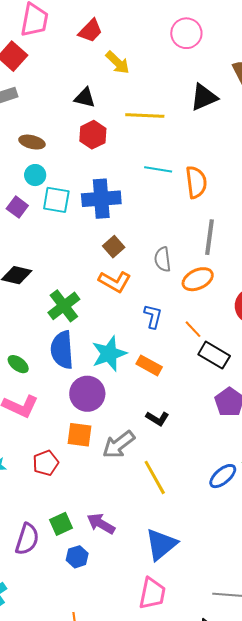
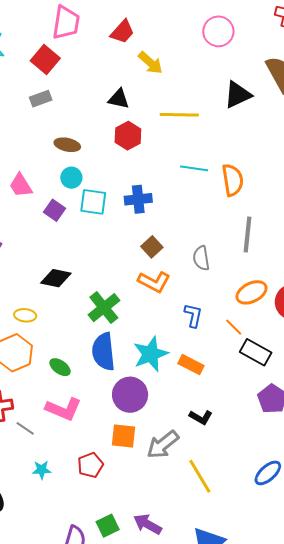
blue cross: (101, 199) -> (138, 199), size x0.7
orange ellipse: (198, 279) -> (252, 292), moved

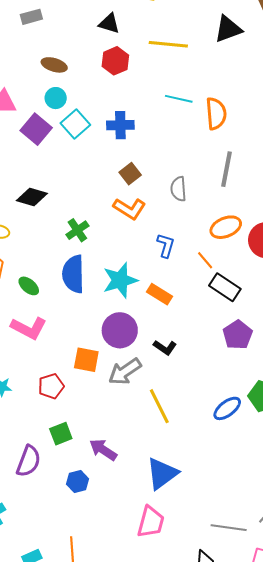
cyan square: (93, 202) -> (75, 124), turned 36
purple square: (55, 210) -> (36, 129), size x1.4
green cross: (104, 308) -> (77, 230), size x0.7
purple circle: (130, 395) -> (120, 330), moved
green square: (108, 526) -> (61, 434), moved

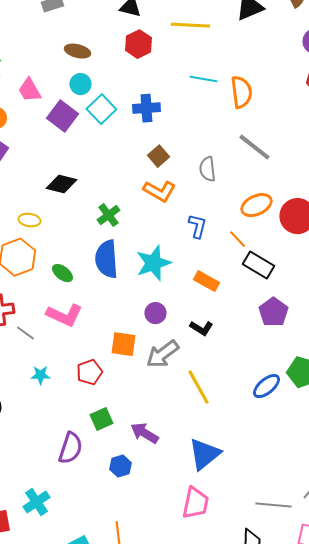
gray line: (226, 169) -> (254, 147), turned -60
orange rectangle: (159, 294) -> (206, 281), moved
purple circle: (120, 330) -> (155, 313), size x0.6

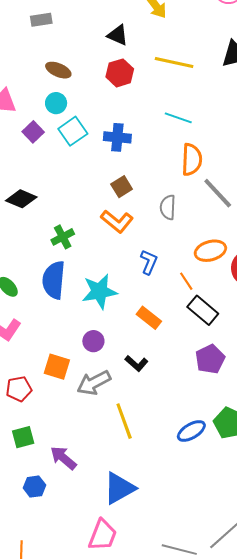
orange semicircle: (241, 92) -> (192, 160), moved
purple square: (62, 116) -> (33, 132), size x0.7

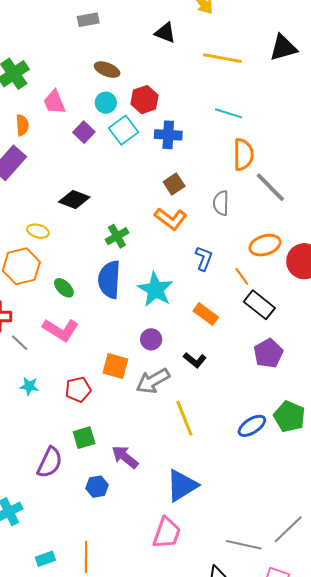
red hexagon: (120, 73) -> (145, 100), moved
cyan star: (99, 291) -> (155, 289), turned -30

